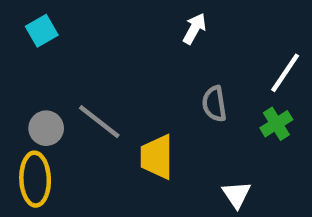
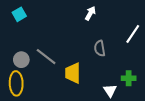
green cross: (276, 124) -> (129, 78), moved, turned 32

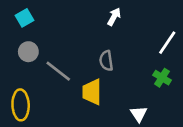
gray semicircle: (100, 48) -> (106, 61), moved
gray circle: (21, 60) -> (28, 52), moved
green cross: (129, 78) -> (162, 78), moved, turned 32

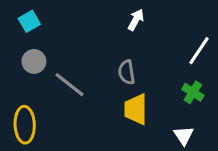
yellow trapezoid: (92, 92) -> (136, 109), moved
white triangle: (139, 114) -> (184, 136), moved

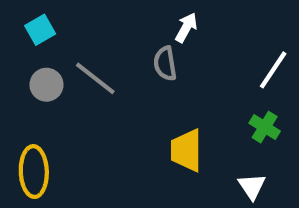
gray semicircle: (127, 72) -> (165, 64), moved
gray line: (69, 85) -> (95, 78), moved

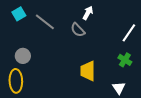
gray semicircle: (165, 64) -> (78, 30), turned -35
gray line: (95, 78) -> (45, 22), moved
gray circle: (46, 85) -> (23, 56), moved

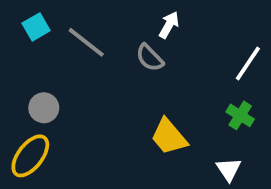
yellow trapezoid: (88, 71) -> (169, 137), turned -40
yellow ellipse: (16, 81) -> (30, 156), turned 40

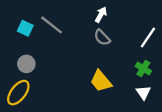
cyan square: (36, 27) -> (25, 28), moved, turned -35
gray semicircle: (150, 58) -> (102, 38), moved
white triangle: (229, 169) -> (143, 93), moved

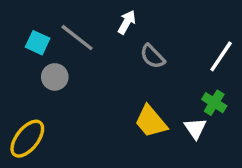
white arrow: (101, 15) -> (127, 22), moved
gray circle: (26, 64) -> (55, 77), moved
white triangle: (143, 93) -> (195, 128), moved

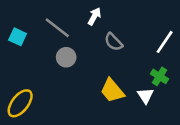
cyan square: (38, 43) -> (18, 37), moved
gray circle: (55, 77) -> (66, 57), moved

